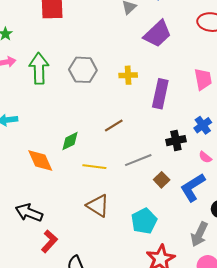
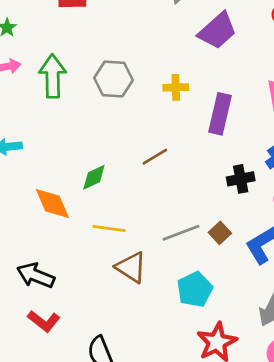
gray line: (138, 160) -> (181, 233), moved
yellow line: (94, 167) -> (109, 229), moved
red L-shape: (49, 241) -> (44, 321), moved, turned 85

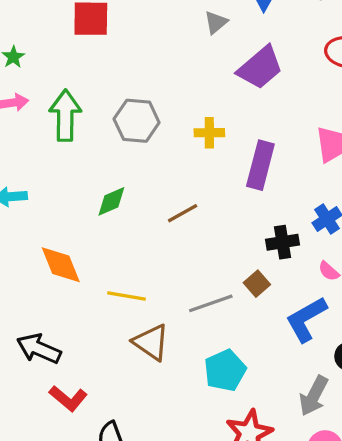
green diamond: (94, 177) -> (111, 201), moved
brown square: (220, 233) -> (257, 284), moved
red L-shape: (44, 321) -> (68, 398), moved

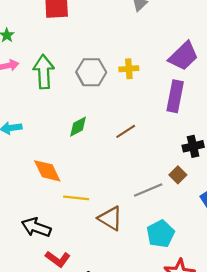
purple trapezoid: (260, 68) -> (183, 56), moved
yellow cross: (209, 133) -> (129, 69), moved
yellow line: (127, 296) -> (76, 198), moved

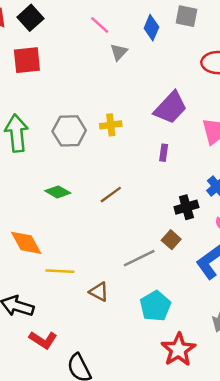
purple rectangle: (175, 96) -> (164, 153), size x0.5
green diamond: (78, 127) -> (58, 192), turned 60
brown triangle: (110, 218) -> (99, 292), size x0.7

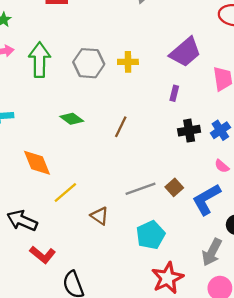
brown line: (111, 195) -> (121, 127), turned -35
black cross: (186, 207) -> (189, 131), moved
brown square: (171, 240) -> (174, 187), moved
yellow line: (60, 271) -> (65, 193), turned -50

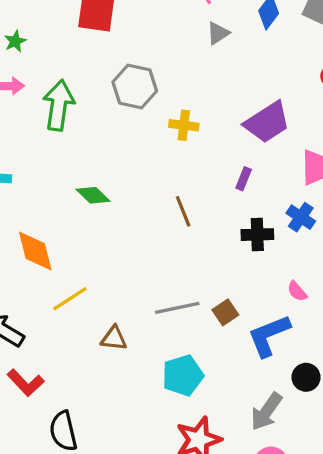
gray hexagon: (89, 63) -> (135, 86), moved
brown line: (121, 127) -> (183, 211), moved, turned -55
blue cross: (220, 130) -> (301, 217), moved, turned -30
brown triangle: (100, 216) -> (114, 338), turned -36

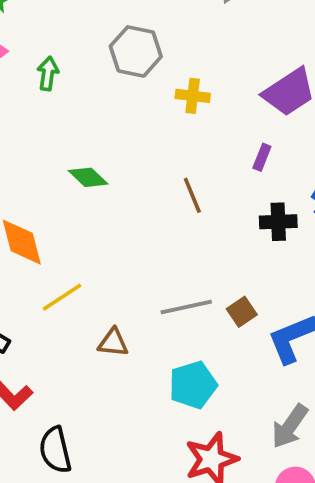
green arrow: (59, 105) -> (48, 73), size x0.6

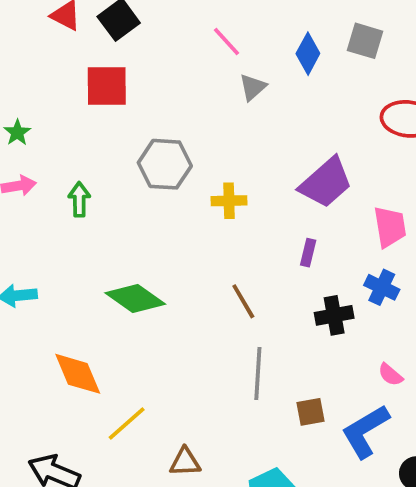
green diamond: (88, 177) -> (135, 298), size x1.4
gray line: (186, 307) -> (258, 373), moved, turned -66
brown square: (242, 312) -> (311, 412), turned 32

